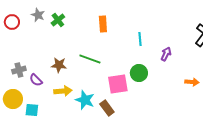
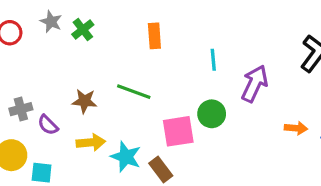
purple arrow: (166, 54) -> (255, 84), size x1.6

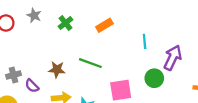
green cross: (83, 30) -> (65, 23), moved
orange rectangle: (154, 36) -> (104, 25), turned 63
green circle: (212, 114) -> (154, 78), moved

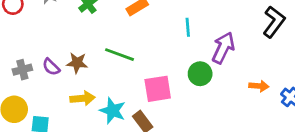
purple semicircle: (32, 86) -> (51, 67), moved

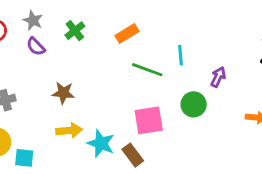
purple arrow: (223, 48) -> (218, 77), size x0.6
green line: (119, 55) -> (147, 70), moved
purple semicircle: (51, 67) -> (36, 47), moved

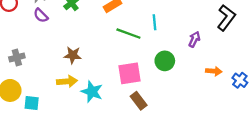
purple arrow: (218, 77) -> (194, 39), moved
brown star: (63, 93) -> (73, 55), moved
brown rectangle: (133, 155) -> (139, 101), moved

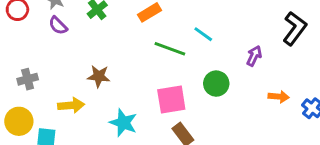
cyan line: (155, 22) -> (203, 34), turned -49
yellow arrow: (67, 81) -> (71, 105), moved

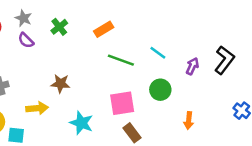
black L-shape: (295, 28) -> (224, 60), moved
cyan line: (203, 34) -> (158, 53), moved
orange arrow: (279, 97) -> (189, 120), moved, turned 91

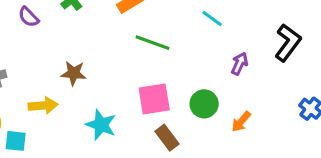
cyan line: (158, 53) -> (212, 19), moved
purple arrow: (192, 66) -> (240, 64), moved
green circle: (160, 90) -> (204, 104), moved
orange arrow: (189, 120) -> (241, 122), turned 35

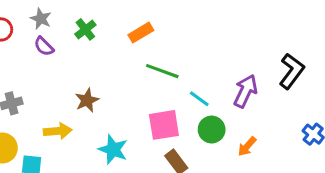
cyan line: (212, 19) -> (199, 99), moved
purple arrow: (240, 64) -> (245, 91), size x1.5
brown star: (74, 73) -> (87, 100), turned -30

